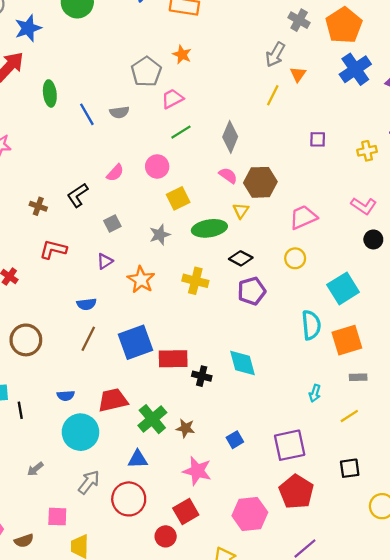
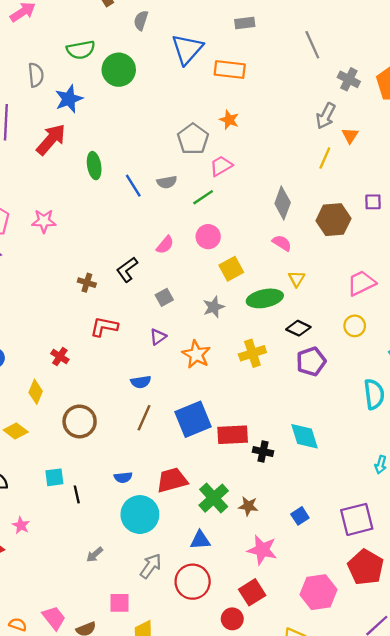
green line: (181, 132) -> (203, 197), moved
brown hexagon: (260, 182) -> (333, 220), moved
yellow cross: (195, 281) -> (252, 353), turned -30

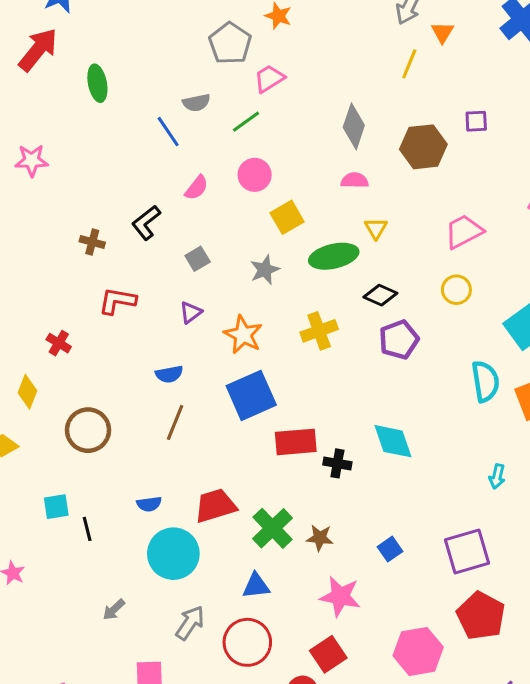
blue line: (133, 186) -> (168, 132), moved
pink semicircle: (282, 243) -> (355, 180), turned -30
blue square: (193, 419) -> (251, 395), moved

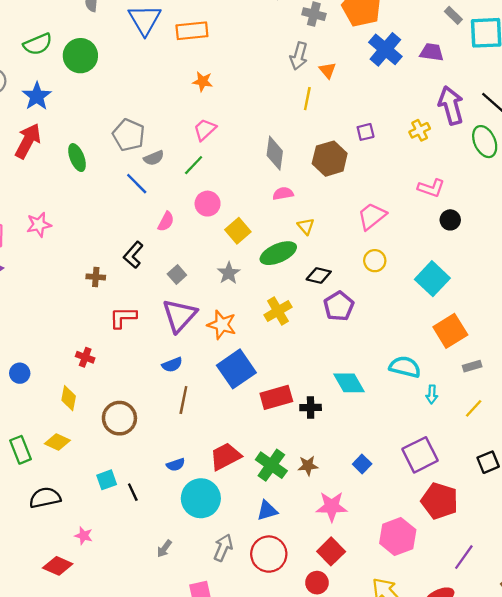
gray pentagon: (230, 43) -> (129, 135), moved
purple triangle: (191, 312) -> (179, 315), size x2.0
cyan semicircle: (485, 381) -> (405, 367), moved, turned -56

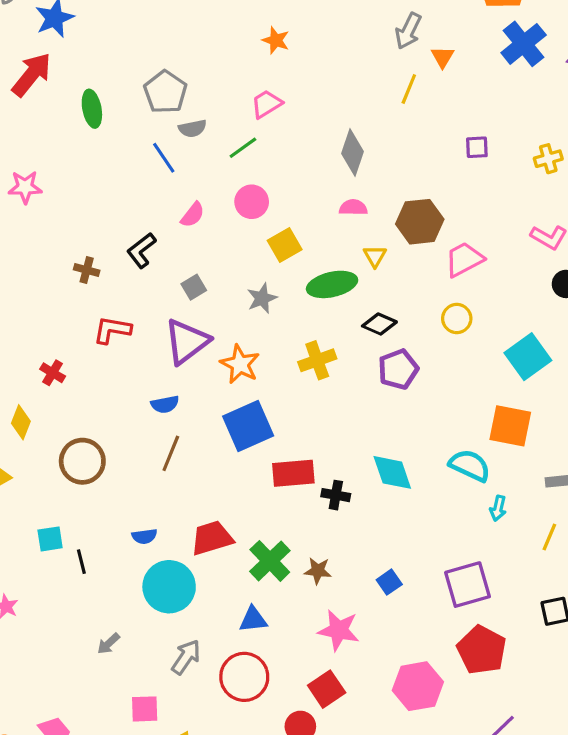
brown hexagon: (330, 159) -> (420, 222), moved
orange square: (450, 331) -> (510, 426), moved, turned 32
yellow line: (474, 408) -> (549, 537), turned -30

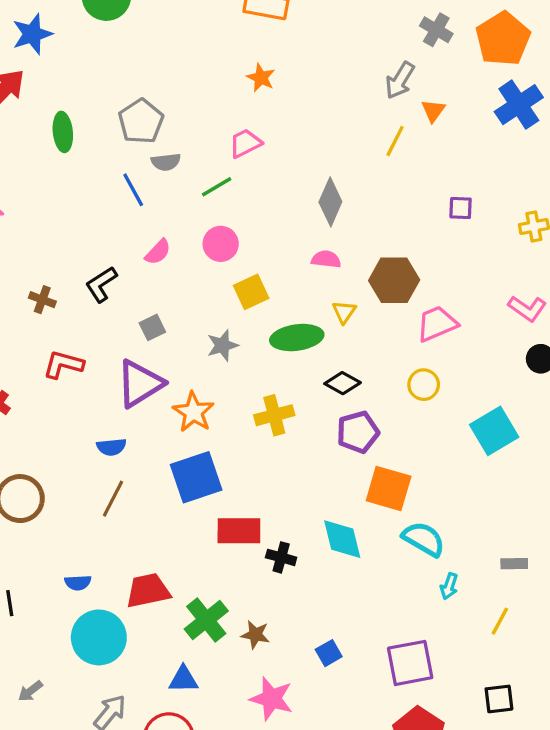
orange square: (510, 426) -> (389, 489), moved

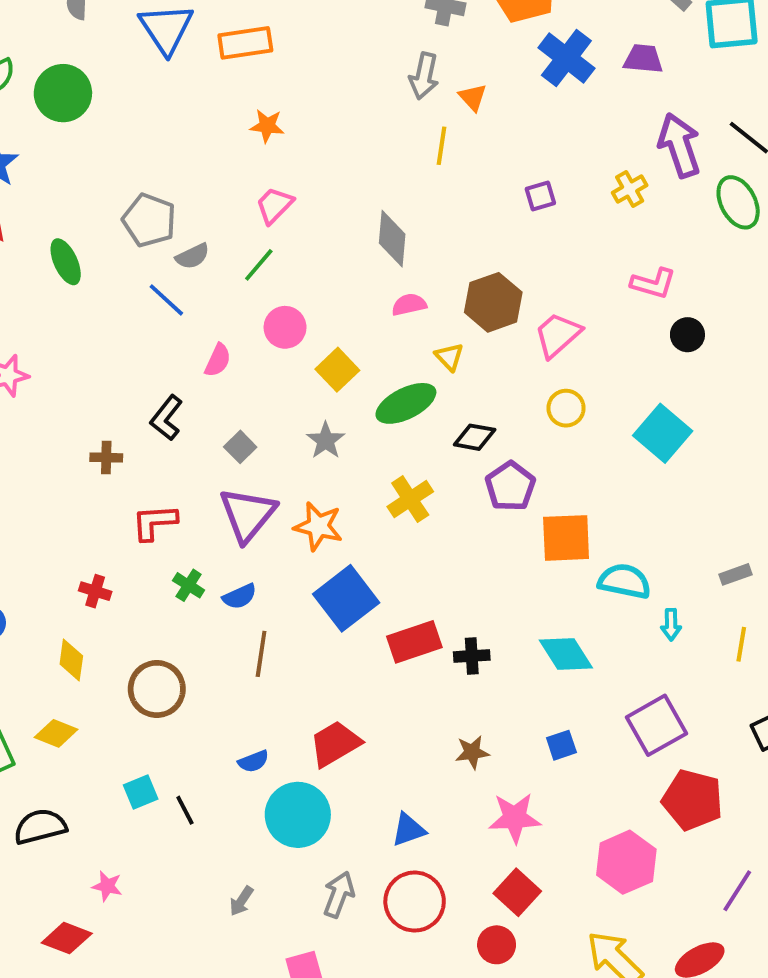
cyan diamond: (342, 539) -> (566, 654), moved
green cross: (206, 620) -> (189, 585), moved, size x0.6
blue square: (329, 653) -> (561, 745), turned 30

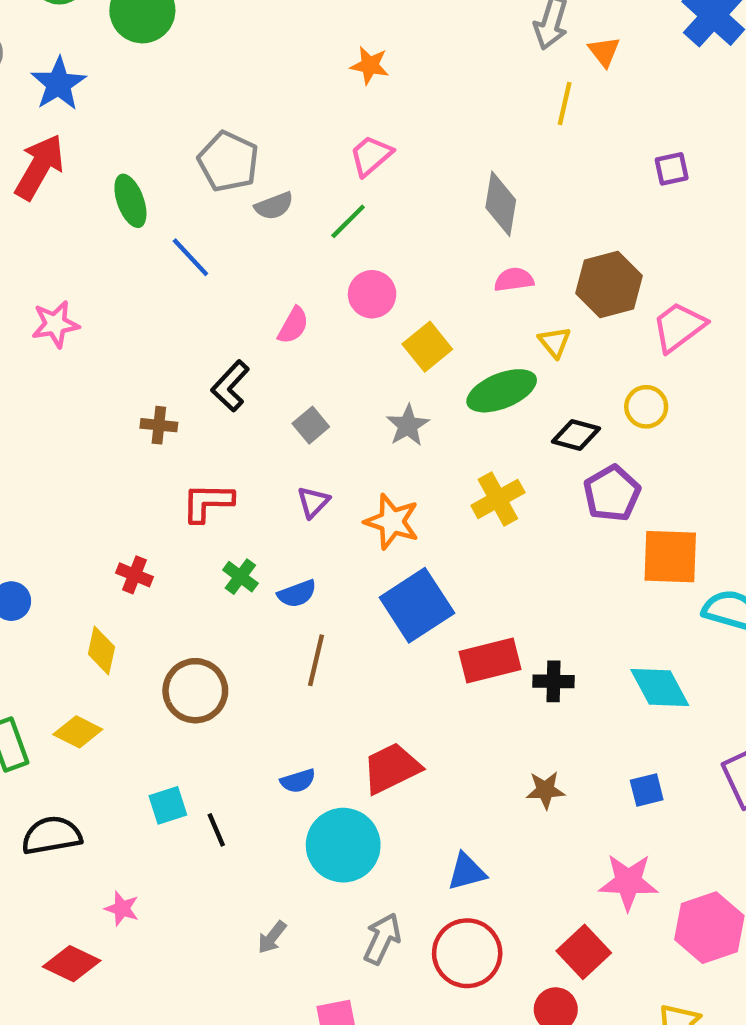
blue line: (166, 300) -> (190, 257), moved
yellow circle: (566, 408) -> (646, 407), moved
purple triangle: (248, 515) -> (313, 502), size x0.5
pink star: (515, 818) -> (628, 882), moved

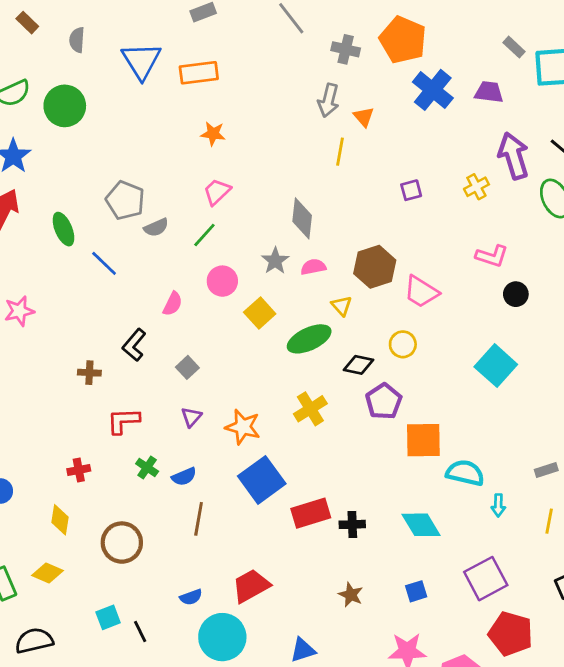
pink trapezoid: (679, 327) -> (421, 292), turned -108
gray star: (408, 425) -> (275, 261), moved
red cross: (135, 575) -> (79, 470), turned -30
brown star: (545, 790) -> (351, 595), turned 30

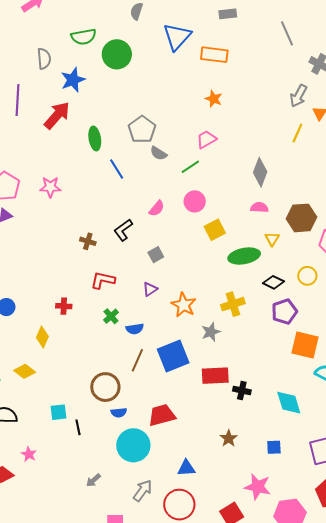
gray semicircle: (156, 227) -> (159, 153), turned 42
gray star: (275, 261) -> (211, 332), moved
blue square: (262, 480) -> (173, 356), moved
brown circle: (122, 543) -> (105, 387), moved

